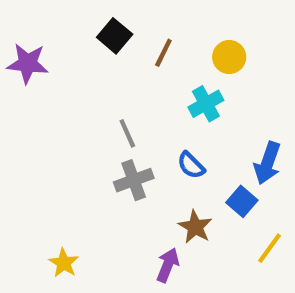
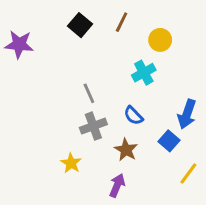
brown line: (163, 53) -> (122, 22), moved
brown star: (195, 227) -> (126, 150), moved
yellow star: (64, 263) -> (71, 163), moved

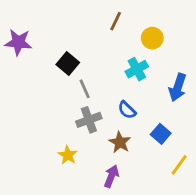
black square: (80, 25) -> (68, 63), moved
blue arrow: (187, 114) -> (178, 87), moved

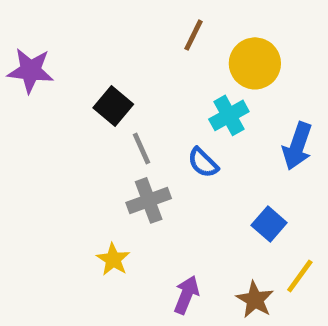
yellow circle: (152, 38) -> (255, 63), size x1.4
blue semicircle: (127, 110) -> (203, 163), moved
brown star: (120, 142) -> (255, 300), moved

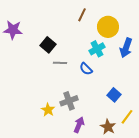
blue arrow: (297, 146) -> (126, 48), moved
gray line: (142, 148) -> (60, 63), turned -64
gray cross: (149, 200) -> (69, 101), moved

